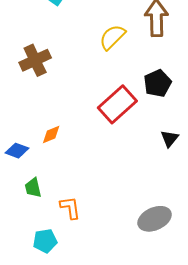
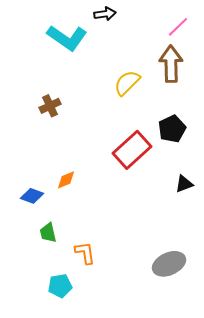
brown cross: (35, 60) -> (50, 106), size x0.7
black triangle: (170, 138) -> (184, 184), turned 30

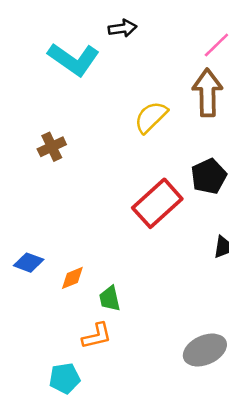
orange diamond: (66, 180) -> (72, 278), moved
green trapezoid: (48, 233) -> (110, 299), moved
orange L-shape: (85, 253) -> (97, 336), turned 85

